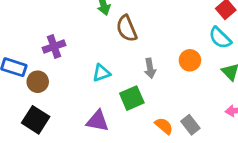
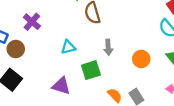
purple cross: (54, 47) -> (32, 22), turned -36
orange circle: (190, 60) -> (141, 59), moved

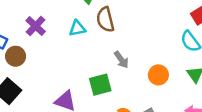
cyan triangle: (68, 47) -> (77, 28), moved
gray arrow: (108, 47) -> (121, 60), turned -35

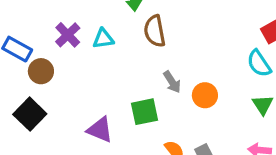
cyan triangle: (77, 28) -> (103, 39), moved
orange circle: (158, 75) -> (205, 95), moved

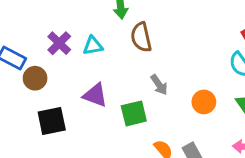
orange circle: (205, 95) -> (204, 102), moved
black square: (30, 114) -> (52, 121), moved, turned 36
purple triangle: (100, 130) -> (95, 95), moved

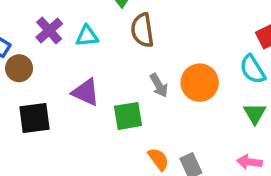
orange circle: (204, 102) -> (200, 83), moved, size x1.4

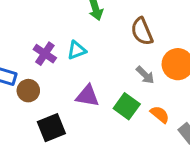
brown semicircle: (142, 30) -> (142, 31), moved
green square: (128, 116) -> (127, 106), turned -30
orange semicircle: (158, 159) -> (160, 114), moved

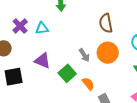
brown semicircle: (142, 31) -> (106, 23), moved

